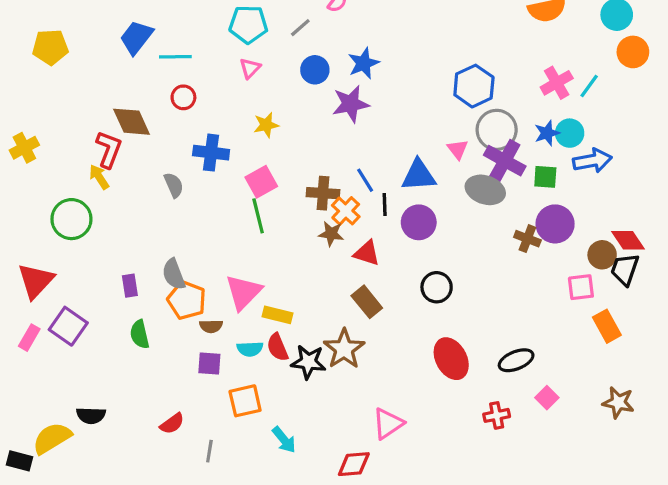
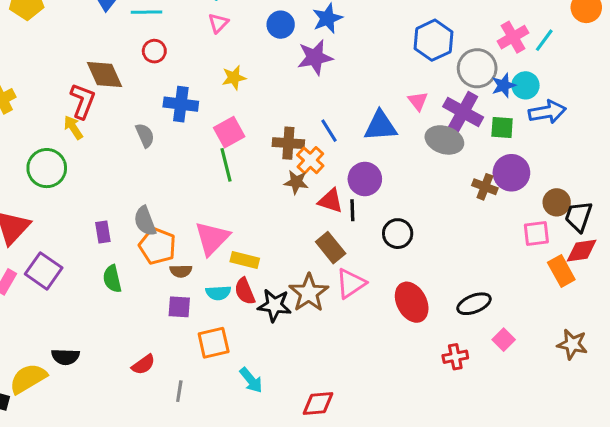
gray circle: (497, 130) -> (477, 68), moved
black line: (385, 204) -> (352, 210), moved
purple circle: (419, 222) -> (365, 179), moved
red diamond: (628, 240) -> (582, 251), moved, turned -64
pink triangle: (388, 424) -> (351, 283), moved

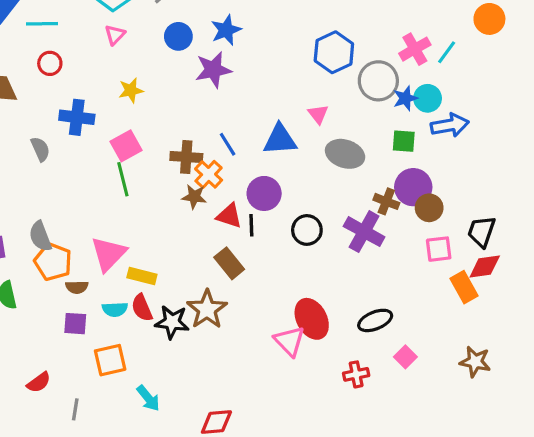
purple cross: (463, 112) -> (364, 232), moved
brown circle: (557, 202) -> (429, 208), moved
black circle: (398, 234) -> (307, 230), moved
pink triangle: (351, 283) -> (289, 341), moved, turned -40

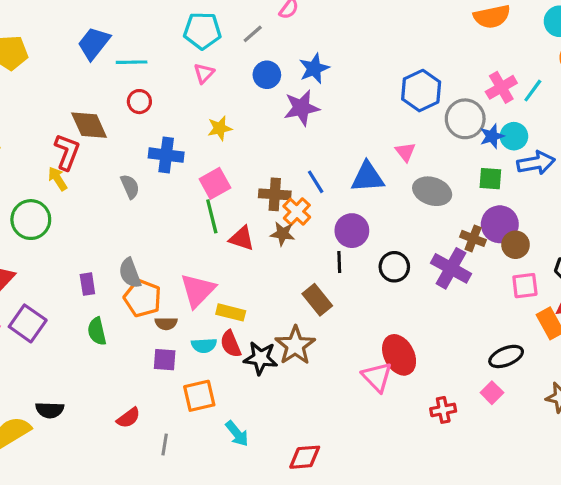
red triangle: (229, 216) -> (242, 238), moved
black ellipse: (375, 320) -> (506, 356), moved

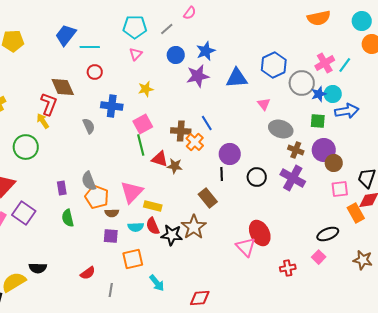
blue triangle: (368, 177) -> (237, 78), moved
brown star: (283, 234) -> (175, 166), moved
brown cross: (473, 238) -> (296, 150), moved

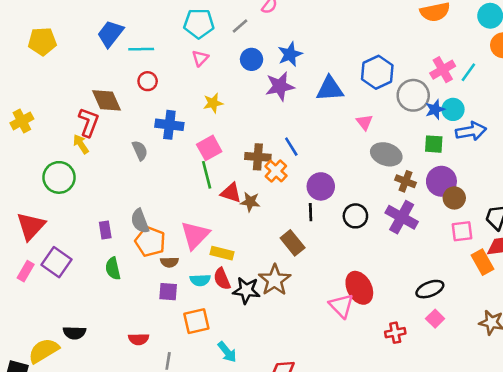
black ellipse: (328, 234) -> (430, 289), moved
red semicircle: (88, 273) -> (139, 339), turned 35

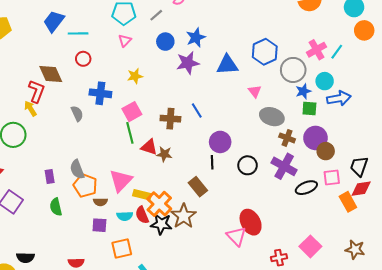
blue star: (435, 109) -> (303, 91), moved
orange cross: (276, 171) -> (159, 204), moved, size x1.4
black ellipse: (430, 289) -> (306, 188), moved
pink square: (435, 319) -> (310, 246), size x1.5

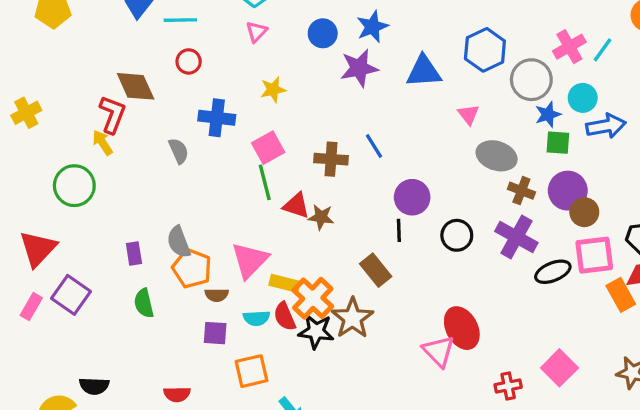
pink square: (332, 177) -> (594, 255), size x1.4

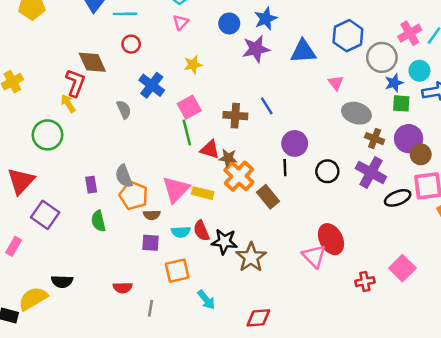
blue cross: (217, 118) -> (152, 85), turned 30
yellow rectangle: (285, 283) -> (203, 193), moved
orange cross: (313, 298) -> (239, 176), moved
pink rectangle: (31, 307) -> (14, 246), moved
brown star: (353, 318) -> (251, 257), moved

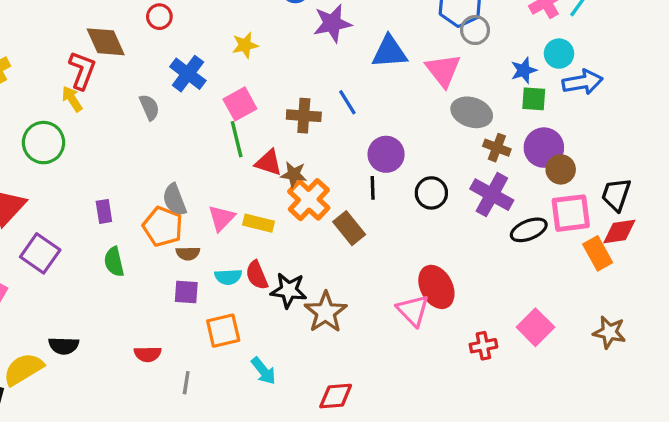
blue triangle: (303, 51) -> (389, 52), moved
gray circle: (382, 57) -> (475, 30), moved, size x0.7
pink triangle: (336, 83) -> (443, 70), size x1.6
gray semicircle: (124, 176) -> (174, 200), moved
pink triangle: (176, 189) -> (222, 218), size x0.7

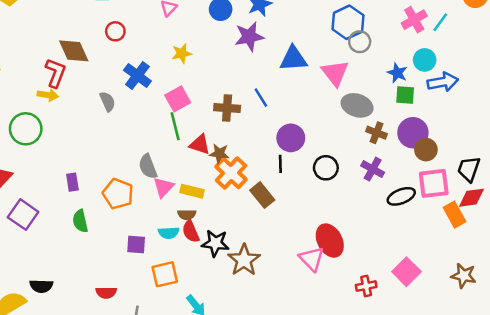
blue star: (524, 70) -> (397, 73), turned -30
yellow arrow: (72, 99) -> (48, 95), turned 132
purple cross: (492, 195) -> (373, 169), size x0.7
gray semicircle: (174, 200) -> (148, 166), moved
brown semicircle: (188, 253) -> (187, 215), moved

